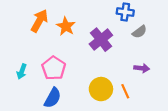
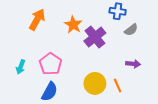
orange star: (66, 26) -> (73, 25), moved

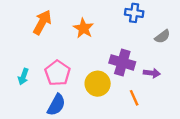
gray semicircle: (131, 30) -> (162, 36), moved
purple cross: (95, 37) -> (122, 62), moved, turned -35
yellow circle: (95, 83) -> (98, 84), moved

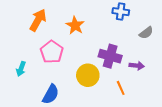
pink pentagon: (58, 73) -> (52, 52), moved

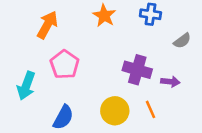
orange star: (75, 25) -> (104, 16), moved
cyan arrow: (21, 69) -> (26, 86), size x1.5
yellow circle: (88, 75) -> (115, 111), moved

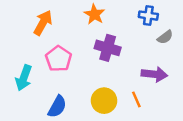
blue cross: (150, 14) -> (148, 16), moved
purple cross: (137, 70) -> (108, 48), moved
purple arrow: (170, 82) -> (154, 74), size x1.5

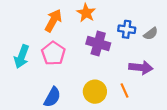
blue cross: (148, 16) -> (127, 29), moved
orange arrow: (43, 23) -> (53, 21), moved
cyan arrow: (24, 78) -> (22, 57), moved

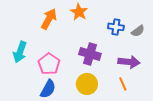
purple cross: (98, 43) -> (90, 54), moved
pink pentagon: (53, 53) -> (49, 64), moved
orange line: (124, 91) -> (123, 84), moved

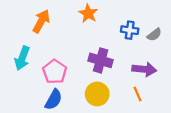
orange arrow: (49, 19) -> (41, 21), moved

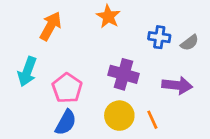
orange line: (137, 94) -> (152, 120), moved

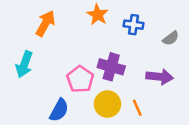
blue cross: (159, 37) -> (133, 25), moved
pink pentagon: (67, 88) -> (80, 79), moved

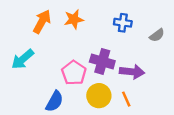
orange star: (98, 15) -> (74, 19), moved, turned 30
cyan arrow: (24, 64) -> (23, 59), turned 30
purple arrow: (160, 77) -> (132, 72), moved

